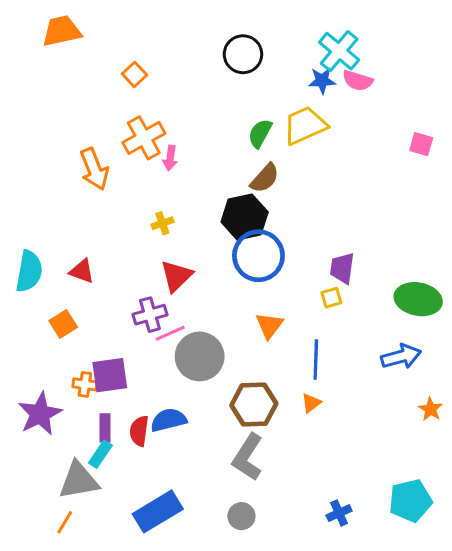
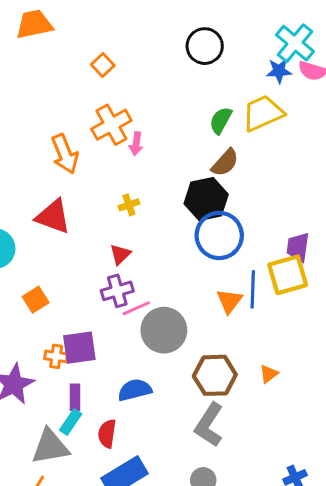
red triangle: (82, 271) -> (53, 217), moved, size x1.5
red triangle: (176, 276) -> (120, 254), moved, size x0.7
yellow square: (331, 298) -> (288, 275), size x2.0
blue line: (316, 360) -> (253, 289), moved
red semicircle: (139, 431) -> (107, 434), moved

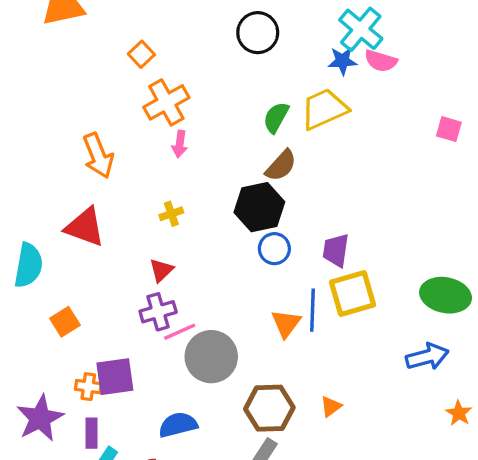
orange cross: (111, 125) -> (166, 102), moved
blue circle: (219, 235) -> (274, 249), size x0.6
purple trapezoid: (298, 247) -> (336, 250), moved
purple rectangle: (75, 397) -> (92, 433), moved

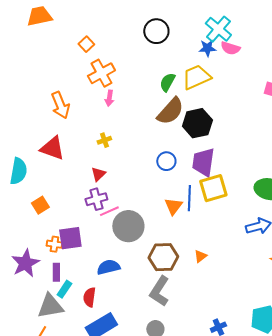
brown semicircle: (281, 166) -> (170, 111), size x1.4
black hexagon: (259, 207) -> (197, 123), moved
purple trapezoid: (336, 250) -> (203, 162), size x1.4

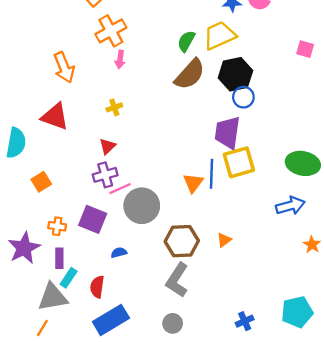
black hexagon: (197, 123) -> (235, 74), moved
blue circle: (166, 161) -> (243, 97), moved
purple square: (70, 238) -> (93, 219), moved, turned 30
blue semicircle: (108, 267) -> (119, 253), size x0.6

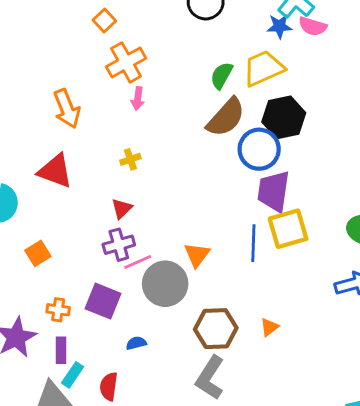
blue circle: (243, 97) -> (259, 149), moved, size x1.5
orange triangle: (193, 183) -> (197, 255), moved

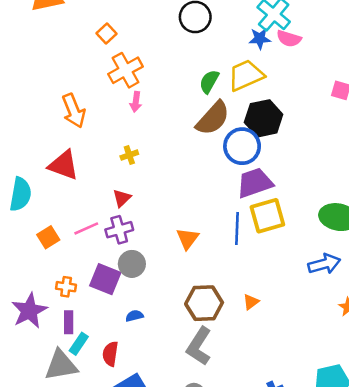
purple trapezoid: (274, 191) -> (255, 183), turned 63
pink line: (138, 262) -> (86, 228), moved
gray circle: (165, 284) -> (132, 264), moved, size x0.7

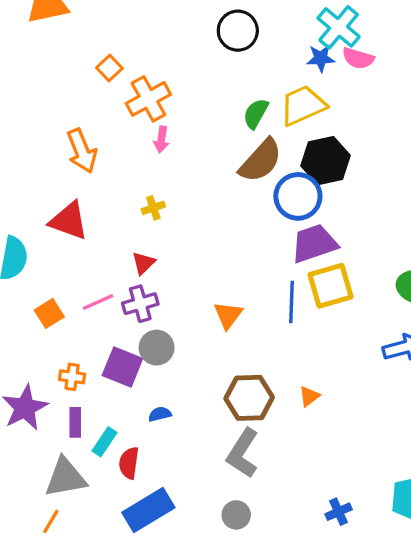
orange square: (107, 33) -> (109, 68), moved
cyan rectangle: (79, 344) -> (105, 442), moved

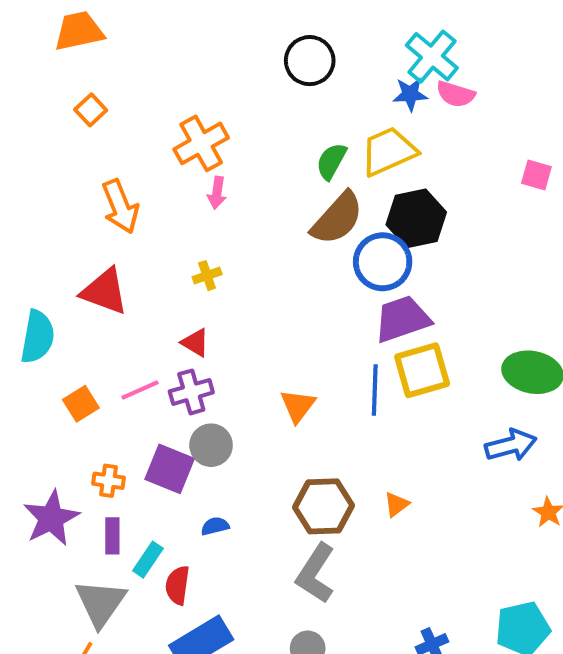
orange square: (109, 68) -> (91, 110), moved
red triangle: (144, 263) -> (195, 343), turned -45
gray triangle: (66, 478) -> (101, 603), turned -45

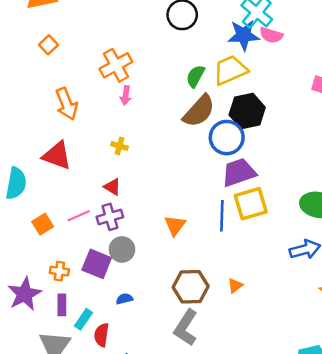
blue star: (410, 94) -> (244, 35), size x1.5
yellow cross: (207, 276) -> (120, 146), turned 35

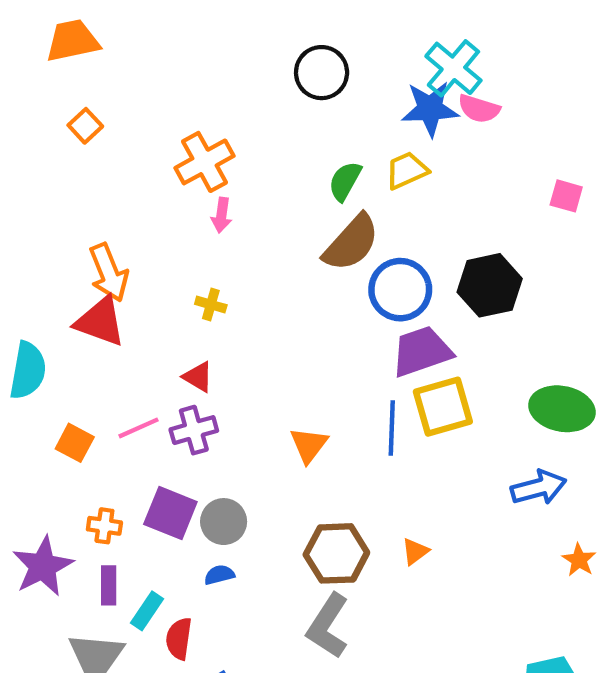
yellow trapezoid: (230, 70) -> (407, 170), size x0.7
orange arrow: (67, 104) -> (109, 273), moved
black hexagon: (247, 111) -> (490, 285), moved
orange square: (43, 224) -> (75, 443), turned -30
gray circle: (122, 249) -> (224, 522), moved

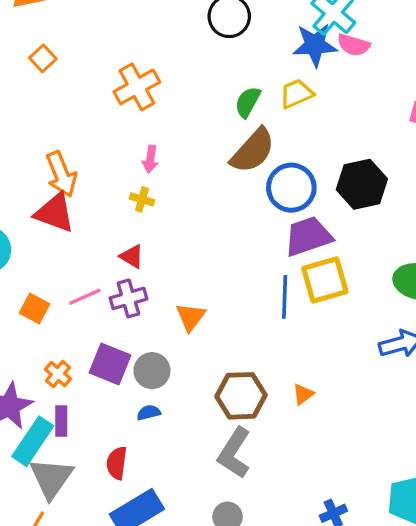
pink arrow: (221, 215) -> (150, 159), moved
orange triangle: (309, 445) -> (191, 317), moved
orange cross: (104, 526) -> (58, 374), turned 32
cyan rectangle: (147, 611) -> (33, 441), moved, size x1.6

